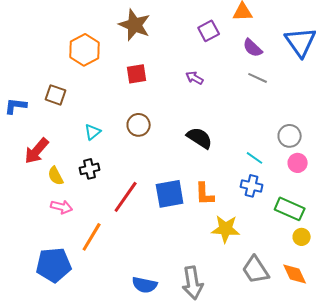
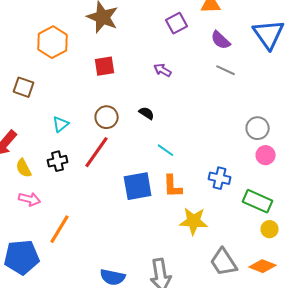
black semicircle: (200, 138) -> (147, 113), moved, size x0.6
cyan line: (255, 158) -> (166, 150), moved
red line: (126, 197) -> (97, 152), moved
orange diamond: (295, 274) -> (263, 266), turned -44

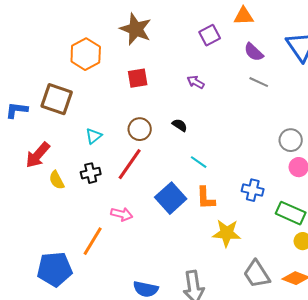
brown square: (24, 87) -> (57, 99), size x1.5
blue square: (138, 186) -> (171, 198), turned -32
pink arrow: (30, 199) -> (122, 214), moved

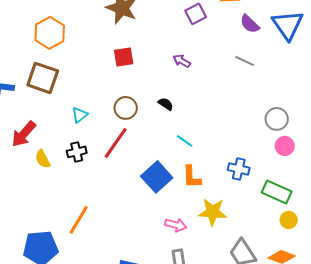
purple semicircle: (254, 52) -> (250, 24), moved
orange hexagon: (86, 54) -> (50, 33), moved
pink arrow: (122, 214) -> (176, 225), moved

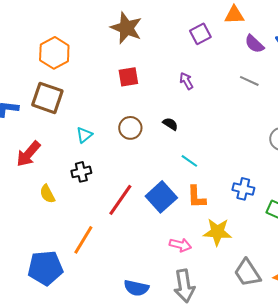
purple arrow: (182, 61) -> (186, 81), turned 30
red line: (116, 143) -> (120, 200), moved
yellow semicircle: (43, 159) -> (47, 194), moved

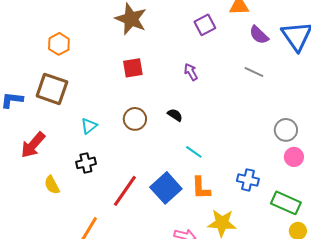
orange hexagon: (54, 53) -> (59, 44), size x0.7

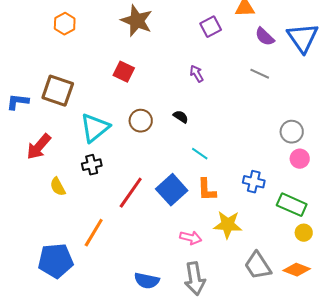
orange hexagon: (59, 44) -> (65, 24), moved
red square: (133, 68) -> (124, 72), moved, turned 35
cyan triangle: (89, 126) -> (95, 128), size x1.8

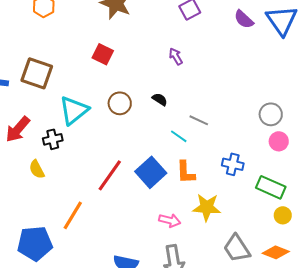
gray line: (260, 74) -> (199, 120), moved
black cross: (92, 165) -> (53, 139), moved

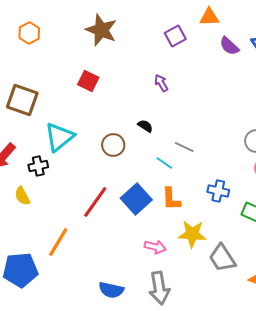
brown circle: (120, 103) -> (113, 145), moved
gray trapezoid: (237, 248) -> (222, 258), moved

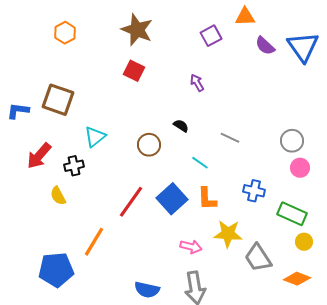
red square: (88, 81) -> (134, 71), moved
cyan triangle: (59, 137) -> (95, 137), size x0.7
gray line: (184, 147) -> (230, 138), moved

